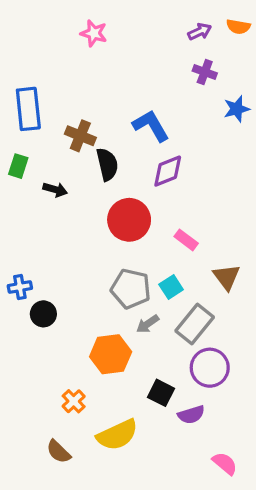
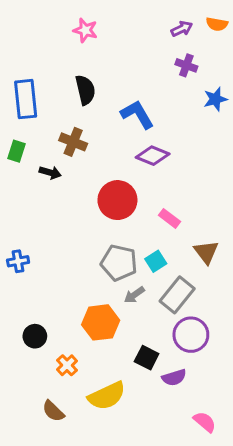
brown cross: (80, 136) -> (73, 142), moved
black semicircle: (107, 164) -> (85, 90), moved
purple diamond: (168, 171) -> (153, 156), turned 44
black circle: (43, 314) -> (35, 336), moved

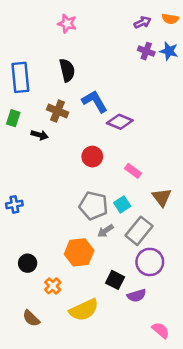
blue star: (215, 99) -> (169, 51), moved, turned 30
blue L-shape: (137, 114) -> (95, 101), moved
red circle: (117, 200) -> (92, 157), size x0.7
brown semicircle: (53, 411) -> (31, 318), moved

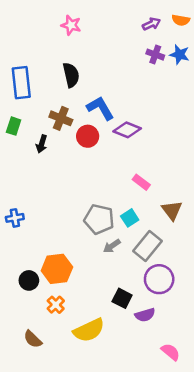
black arrow: (40, 135) -> (42, 144), turned 91
red circle: (92, 157) -> (88, 136), moved
orange hexagon: (79, 252) -> (57, 269), moved

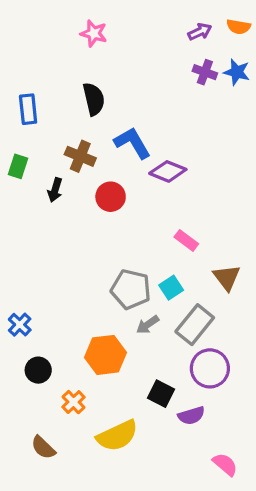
blue rectangle: (21, 83) -> (28, 109), size x0.7
red circle: (88, 136) -> (111, 197), moved
blue cross: (15, 218) -> (20, 325), moved, turned -36
orange hexagon: (57, 269) -> (106, 355), moved

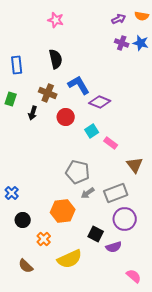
cyan square: (171, 288) -> (92, 131), moved
gray rectangle: (195, 325) -> (116, 193), turned 30

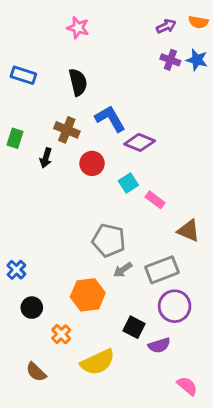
blue rectangle: (17, 65) -> (23, 75), moved, turned -66
brown triangle: (135, 165) -> (189, 231), turned -30

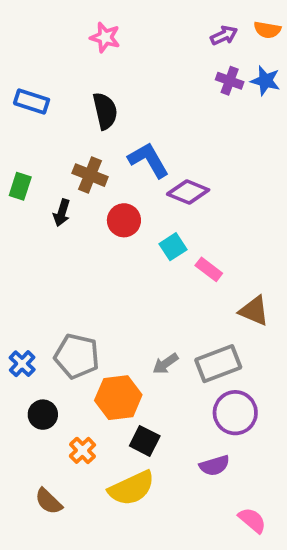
gray pentagon: (109, 240) -> (77, 356), moved
black square: (134, 327) -> (145, 441), moved

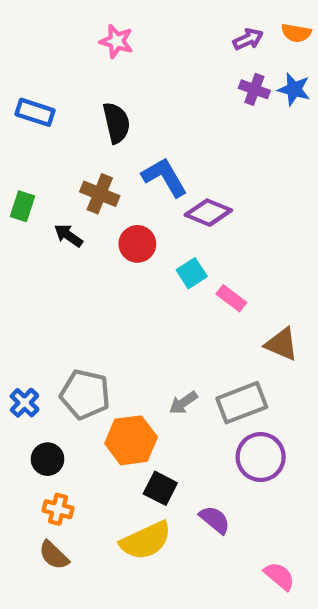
black arrow: (62, 213) -> (68, 236), turned 108
orange cross: (82, 450) -> (58, 509), moved, turned -32
purple semicircle: (214, 466) -> (215, 520), moved, turned -124

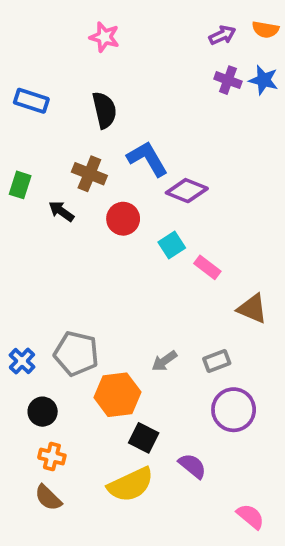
gray rectangle: (242, 403) -> (217, 361), size x0.6

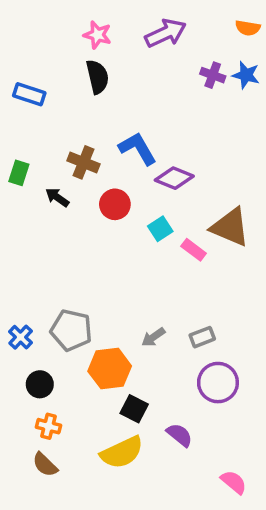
purple arrow: (222, 35) -> (166, 33), moved, size x1.6
black semicircle: (104, 110) -> (97, 77), moved
brown triangle: (252, 309) -> (230, 227), moved, size x1.4

